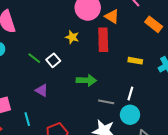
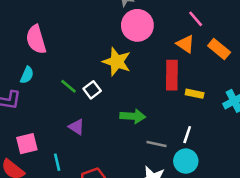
orange triangle: (112, 16) -> (185, 44), moved
yellow star: (72, 37) -> (117, 62), size x1.6
red rectangle: (103, 40) -> (172, 75), moved

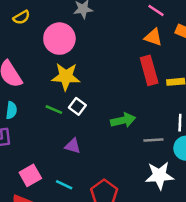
pink circle: (137, 25) -> (59, 39), moved
yellow star: (117, 62) -> (66, 77), moved
cyan line: (57, 162) -> (64, 185), turned -35

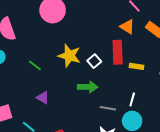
yellow star: (66, 77) -> (69, 56), moved
white square: (77, 106) -> (94, 61), moved

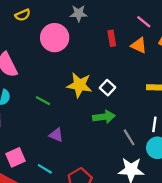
red rectangle: (118, 52) -> (112, 38), moved, size x0.6
gray line: (108, 108) -> (129, 137), turned 56

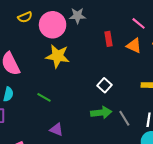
pink circle: (55, 38) -> (53, 25), moved
yellow star: (79, 85) -> (58, 56), moved
gray line: (129, 137) -> (124, 118), moved

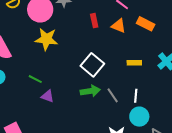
white square: (105, 85) -> (92, 65), size x1.6
purple triangle: (57, 130) -> (48, 96), moved

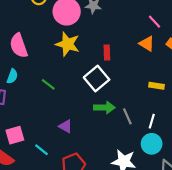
red rectangle: (94, 21) -> (107, 52), moved
white square: (92, 65) -> (97, 79), moved
purple triangle: (48, 96) -> (66, 126), moved

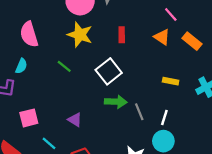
red rectangle: (107, 52) -> (122, 35), moved
green line: (48, 84) -> (64, 66), moved
pink square: (15, 135) -> (29, 118), moved

